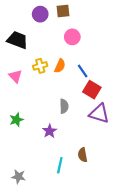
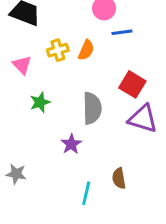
blue line: (83, 71) -> (122, 32), moved, turned -64
gray semicircle: (64, 106) -> (92, 108), size x1.5
green star: (16, 120) -> (40, 102), moved
gray star: (18, 177) -> (16, 174), moved

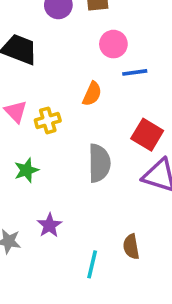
yellow cross: (58, 50) -> (48, 120), moved
green star: (40, 102) -> (26, 170), moved
purple star: (71, 144) -> (49, 225), moved

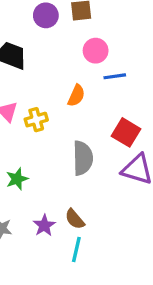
green star: (26, 170) -> (17, 179), moved
purple star: (49, 225) -> (44, 225), moved
brown semicircle: (131, 247) -> (75, 219), moved, turned -30

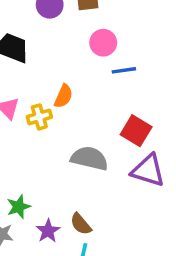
orange semicircle: (76, 96) -> (63, 96), moved
gray semicircle: (83, 158) -> (89, 158), turned -76
green star: (17, 179) -> (19, 207), moved

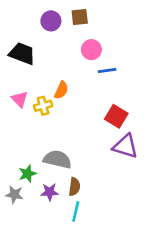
gray semicircle: (89, 158) -> (57, 159), moved
brown semicircle: (81, 224) -> (74, 187), turned -132
purple star: (48, 231) -> (50, 192), turned 30

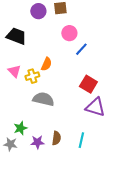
blue line: (107, 71) -> (81, 49), turned -40
gray semicircle: (57, 159) -> (43, 99), moved
cyan line: (76, 212) -> (81, 140), moved

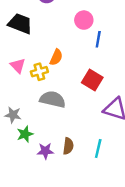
blue line: (81, 49) -> (98, 39), turned -32
red square: (88, 84) -> (92, 80), moved
gray star: (10, 144) -> (13, 115), moved

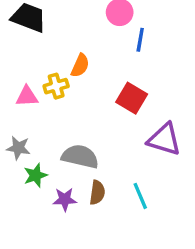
pink triangle: (18, 66) -> (27, 96), moved, turned -49
gray semicircle: (53, 99) -> (80, 156), moved
cyan line: (98, 149) -> (140, 196), turned -36

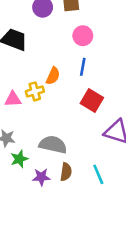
blue line: (140, 40) -> (83, 67), moved

